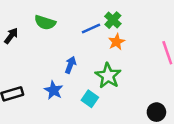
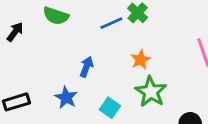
orange star: (116, 42) -> (141, 60), moved
green star: (108, 76) -> (151, 92), moved

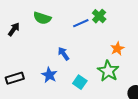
orange star: (141, 60) -> (117, 49), moved
blue arrow: (87, 67) -> (64, 54), turned -56

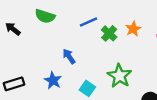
green cross: (99, 16) -> (109, 33), moved
black arrow: (14, 29) -> (13, 29), turned -88
orange star: (117, 49) -> (133, 29), moved

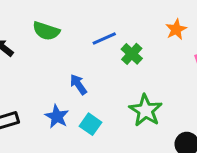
orange star: (133, 29) -> (176, 29), moved
cyan square: (87, 88) -> (91, 124), moved

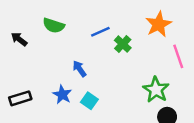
orange star: (176, 29) -> (158, 24), size x1.5
green star: (146, 110) -> (156, 90), moved

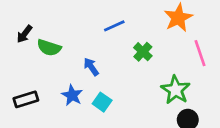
green semicircle: (54, 26) -> (49, 48), moved
black arrow: (19, 39) -> (24, 34), turned -91
green cross: (123, 44) -> (143, 52), moved

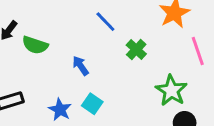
blue line: (114, 26) -> (105, 22), turned 70
blue star: (72, 95) -> (60, 110), moved

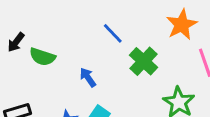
green cross: (136, 49) -> (144, 61), size x1.4

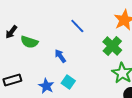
green cross: (144, 61) -> (112, 46), moved

